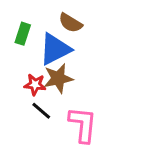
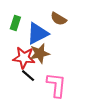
brown semicircle: (70, 23) -> (59, 19), moved
red star: (35, 85) -> (24, 58), size x1.5

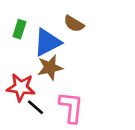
red star: (24, 58) -> (21, 87), moved
black line: (28, 76) -> (35, 107), moved

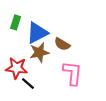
brown semicircle: (74, 24) -> (62, 44), moved
pink L-shape: (71, 107) -> (72, 73), moved

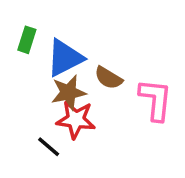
red star: (17, 68) -> (76, 120), moved
pink L-shape: (72, 73) -> (156, 100), moved

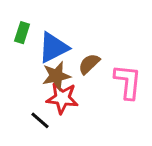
brown semicircle: (108, 78) -> (89, 64), turned 105

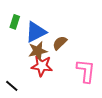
pink L-shape: (128, 82) -> (86, 71), moved
black line: (40, 120) -> (12, 86), moved

